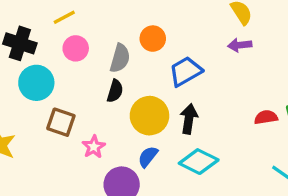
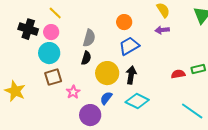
yellow line: (64, 17) -> (55, 13), turned 72
orange circle: (153, 39) -> (124, 22), moved
pink circle: (76, 48) -> (51, 32), moved
cyan circle: (36, 83) -> (49, 53), moved
brown square: (61, 122) -> (53, 77), turned -36

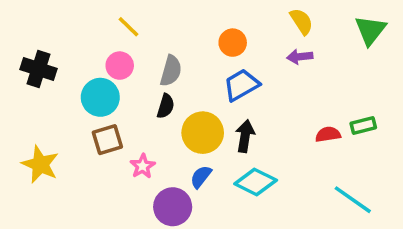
yellow line: (55, 13) -> (129, 27), moved
black cross: (28, 29) -> (38, 69), moved
pink circle: (51, 32) -> (120, 66), moved

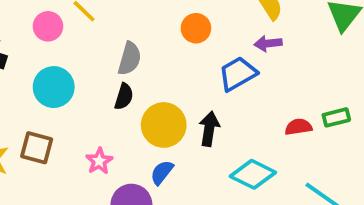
pink circle: (120, 66) -> (48, 26), moved
blue trapezoid: (241, 85) -> (238, 74), moved
brown square: (107, 140) -> (37, 148), moved, turned 32
cyan diamond: (256, 182) -> (253, 174), moved

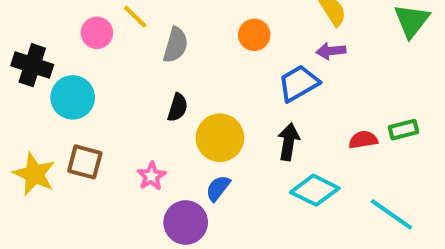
gray semicircle: (130, 59) -> (176, 45), moved
cyan circle: (54, 87) -> (73, 97), moved
black arrow: (209, 129) -> (289, 142), moved

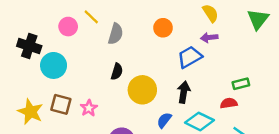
green rectangle: (404, 130) -> (241, 84), moved
red semicircle: (363, 140) -> (229, 103), moved
pink star: (151, 176) -> (89, 108), moved
blue semicircle: (218, 188) -> (164, 120), moved

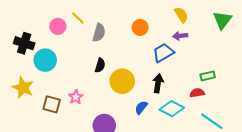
brown square: (61, 104) -> (52, 104), moved
yellow star: (30, 112) -> (23, 88), moved

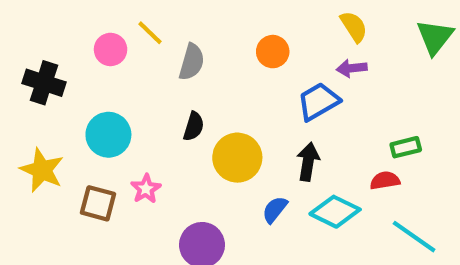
cyan circle: (45, 60) -> (108, 135), moved

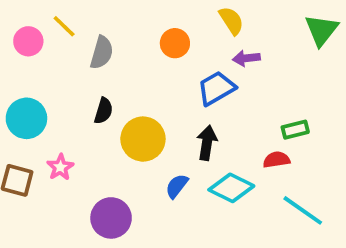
yellow semicircle: (354, 27) -> (231, 21), moved

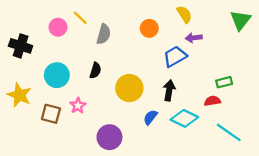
black semicircle: (104, 111) -> (95, 70), moved

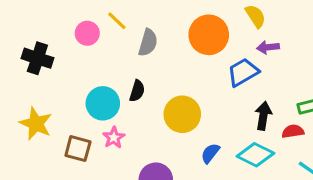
orange circle: (149, 28) -> (209, 35), size x1.6
cyan circle: (57, 75) -> (103, 103), moved
black arrow: (169, 90) -> (263, 116), moved

